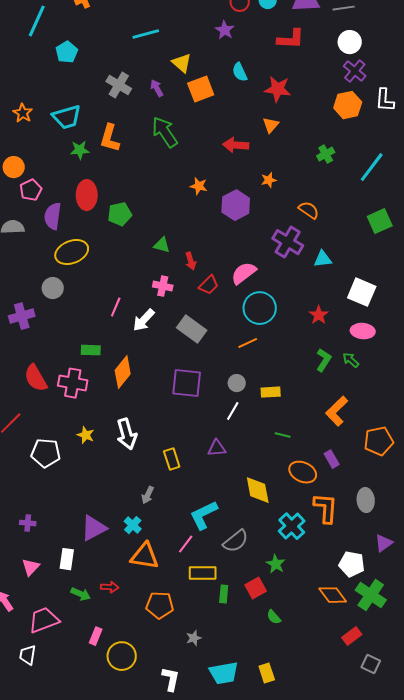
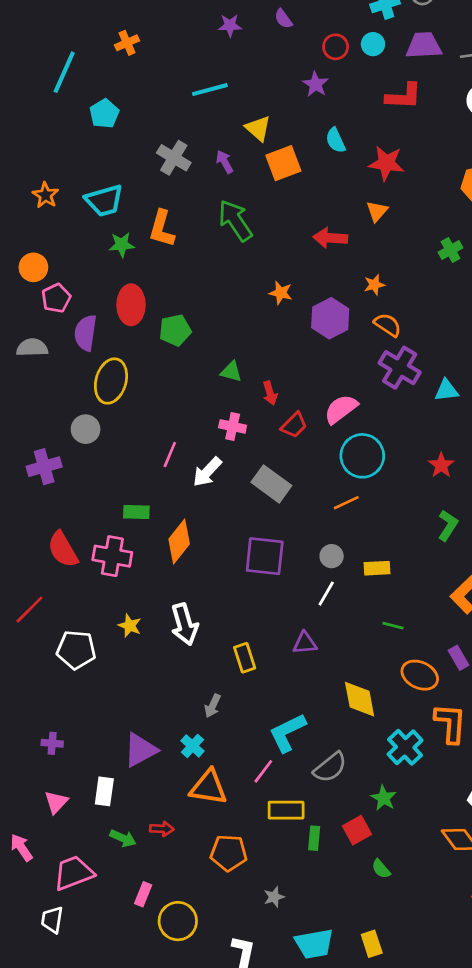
orange semicircle: (309, 210) -> (388, 325), moved
yellow ellipse: (72, 252) -> (111, 381), turned -52

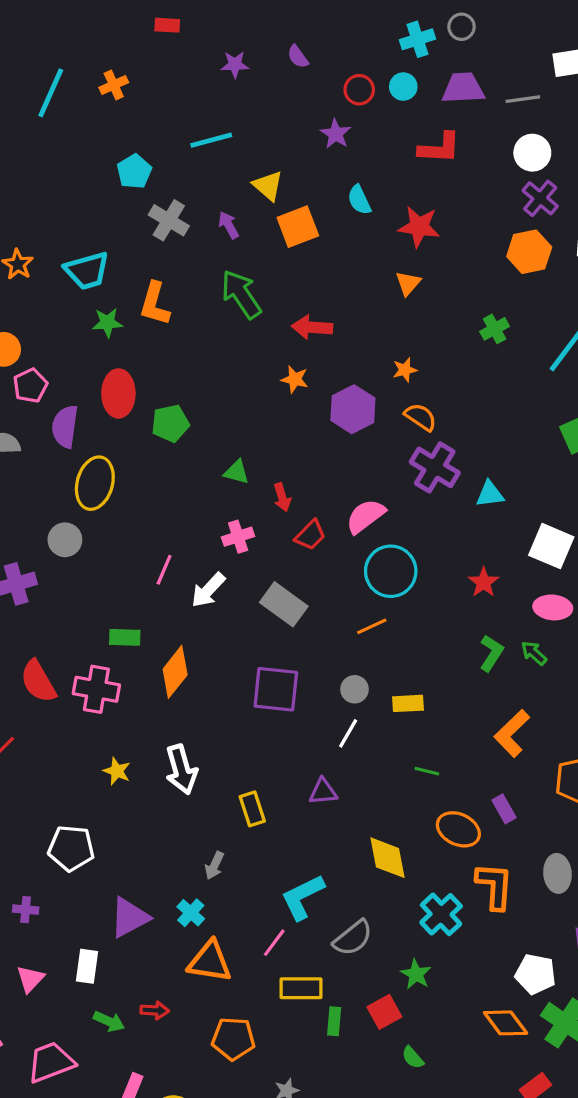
cyan line: (64, 72) -> (51, 93), moved
cyan pentagon: (104, 114) -> (134, 172), moved
red arrow: (330, 238) -> (312, 327), moved
pink cross: (233, 426) -> (238, 537), turned -30
white pentagon: (76, 650) -> (71, 848), moved

